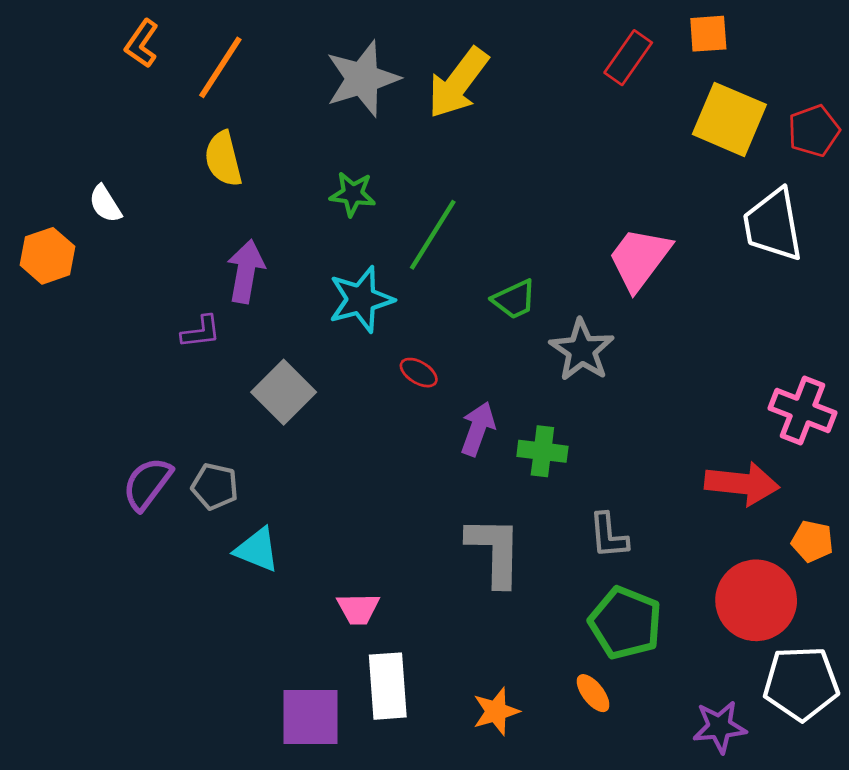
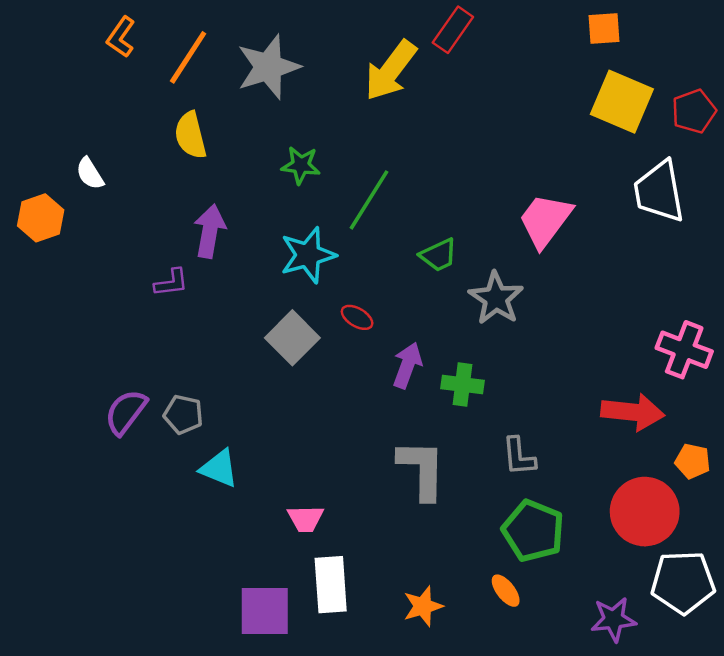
red rectangle: (628, 58) -> (453, 30), moved
gray star: (362, 79) -> (268, 67), moved
gray square: (284, 392) -> (292, 338), moved

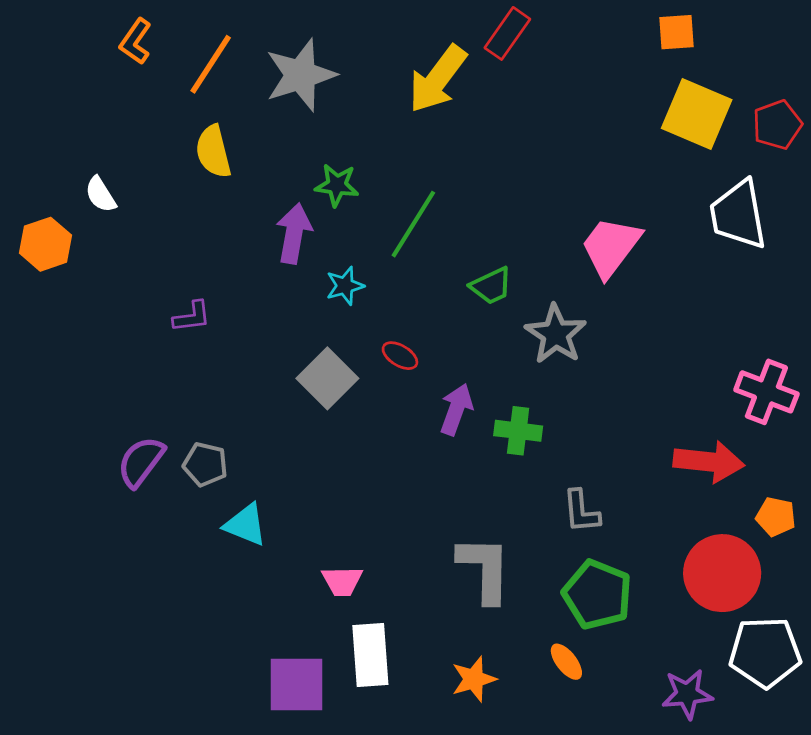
purple arrow: (210, 231) -> (294, 233), moved
cyan star: (308, 255) -> (345, 286), size x0.6
gray L-shape: (422, 470) -> (485, 569), moved

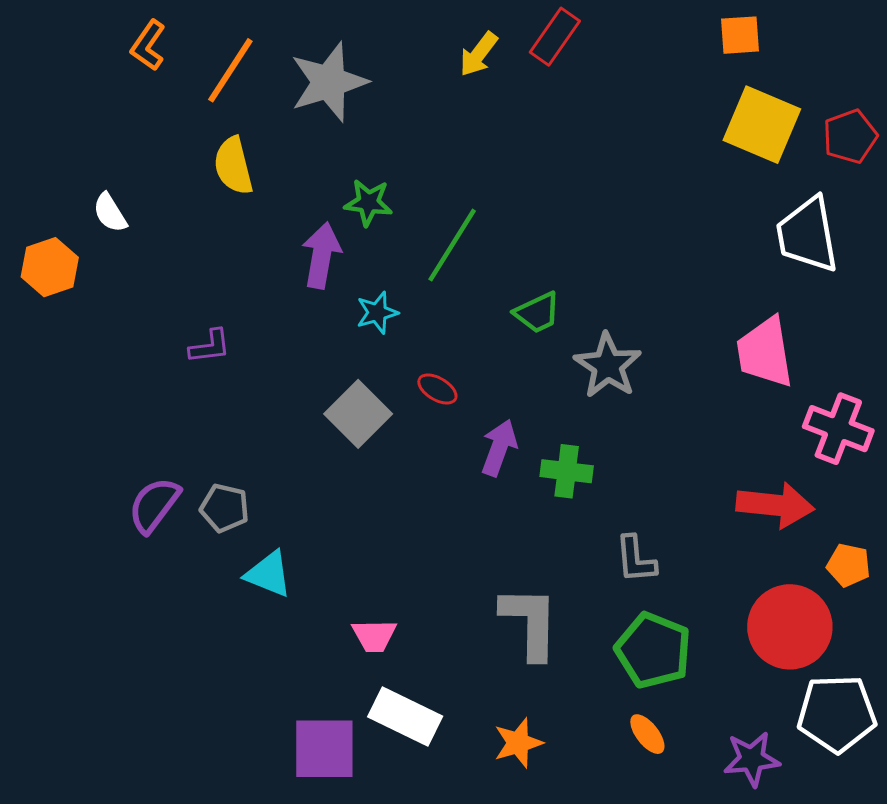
yellow arrow: (438, 79) -> (479, 54), moved, size x0.6
pink trapezoid: (611, 247) -> (765, 352), moved, turned -46
white rectangle: (370, 655) -> (405, 716), turned -60
orange ellipse: (566, 662) -> (647, 734), moved

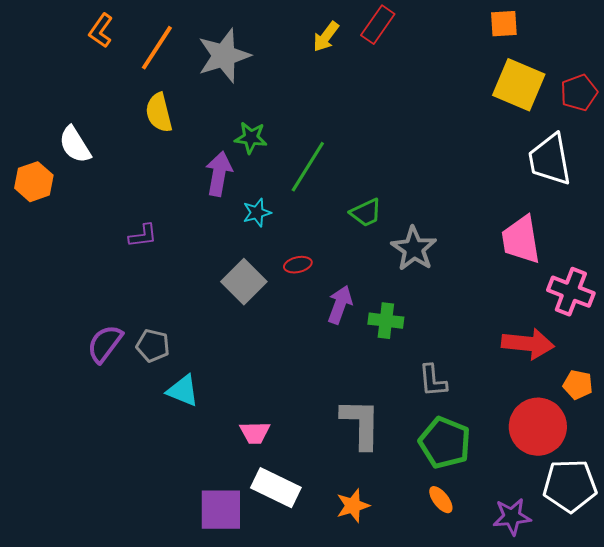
white semicircle: (110, 213) -> (75, 145), size x1.4
red ellipse: (437, 389) -> (298, 265), turned -44

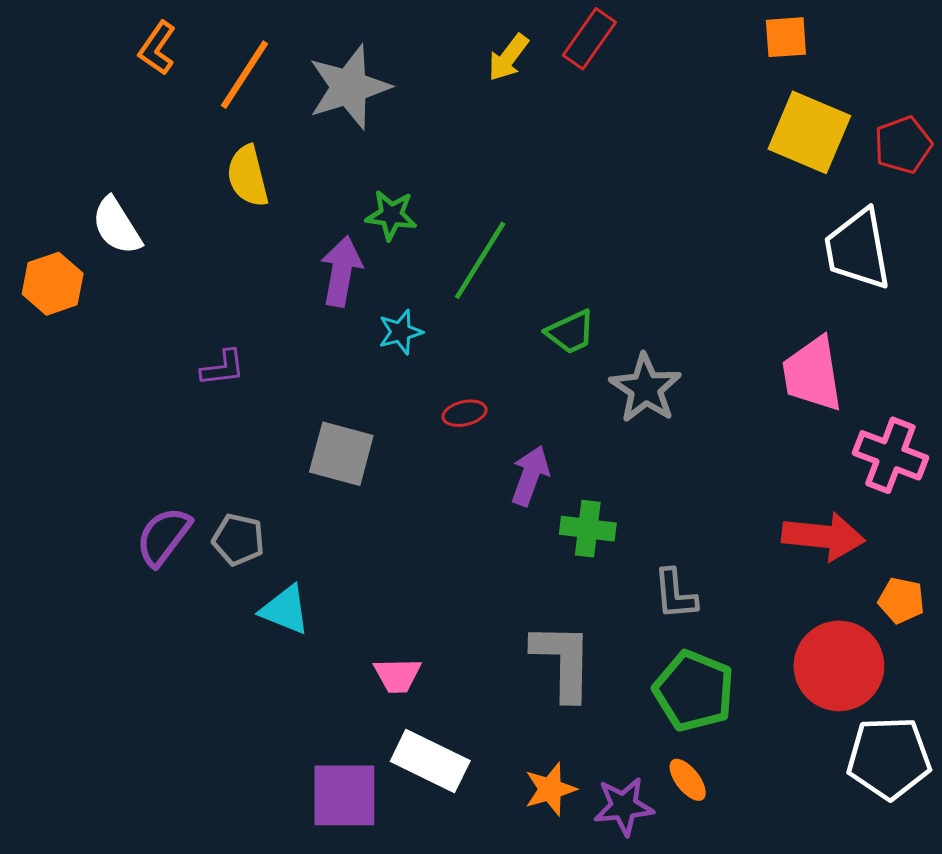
gray square: (244, 282) -> (341, 454), moved, turned -30
green cross: (386, 321) -> (588, 529), moved
purple star: (512, 517) -> (624, 806), moved

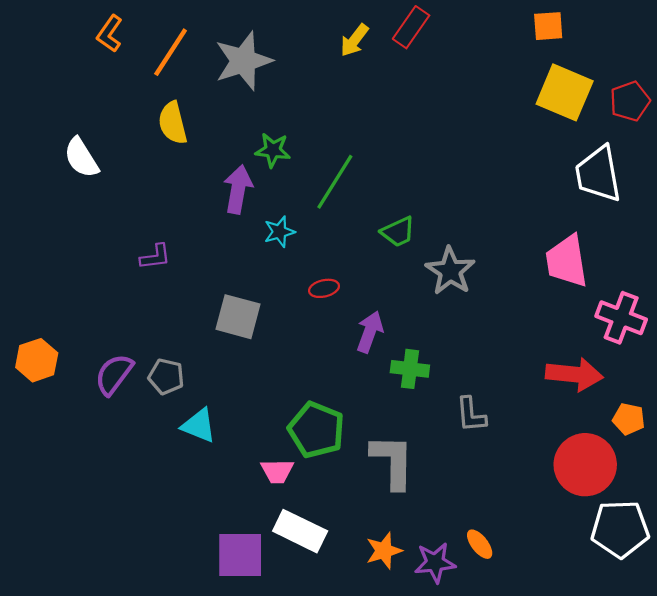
orange hexagon: (53, 284) -> (37, 360), moved
green pentagon: (694, 691) -> (316, 430), moved

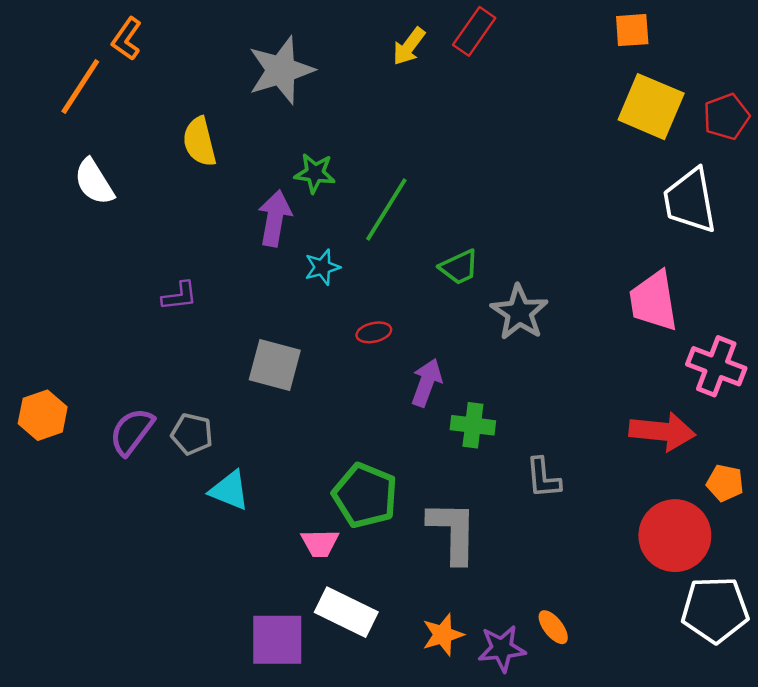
orange line: (171, 52) -> (80, 87), moved

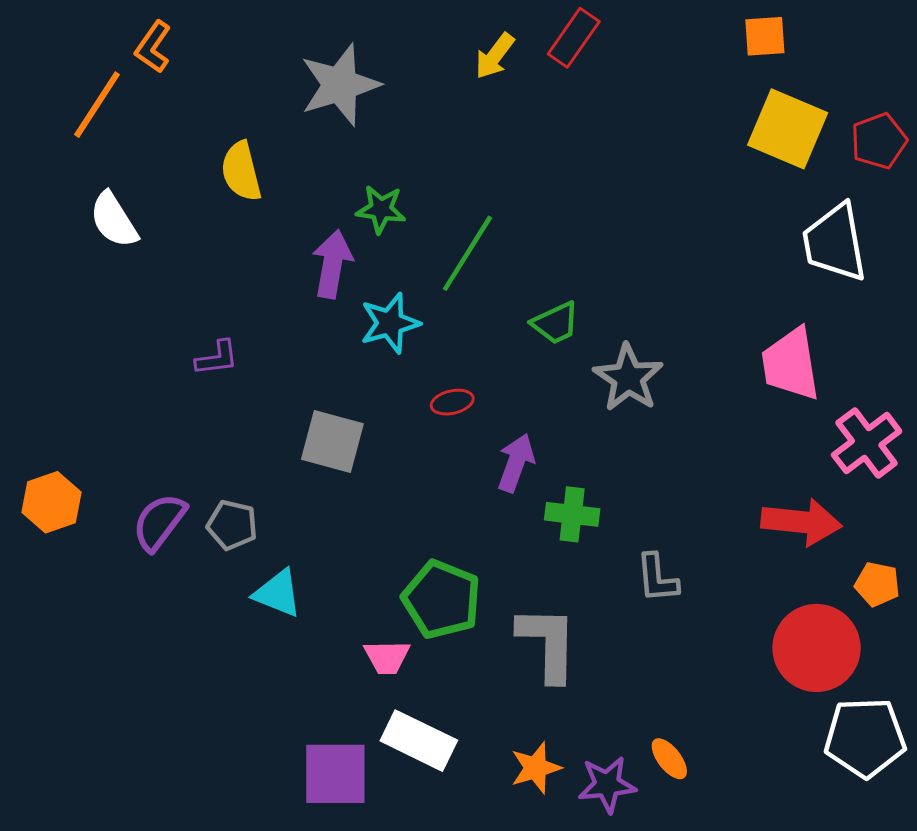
cyan star: (322, 267) -> (390, 323), size x1.4
pink cross: (716, 366) -> (867, 443), turned 32

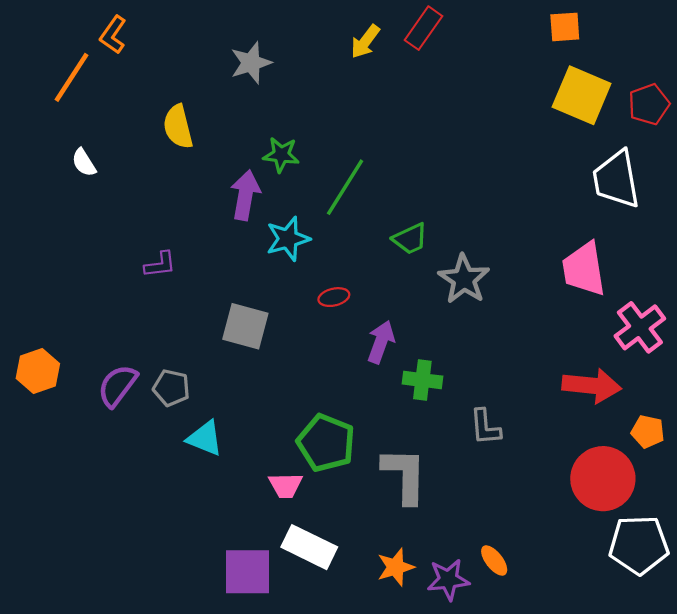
gray star: (340, 85) -> (251, 63), size x0.7
white semicircle: (114, 220) -> (84, 163), size x0.7

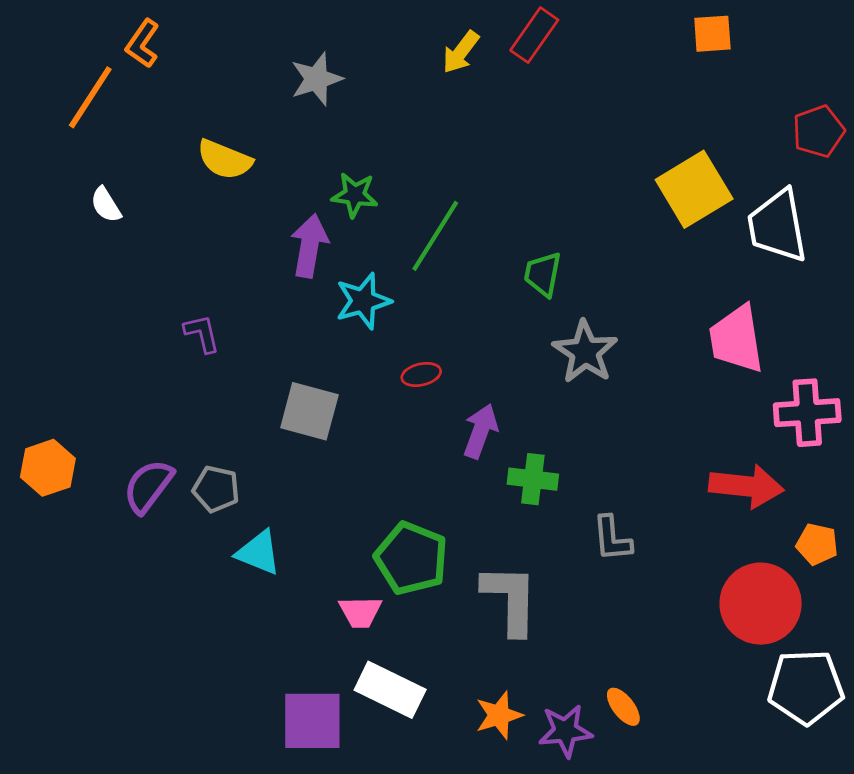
yellow square: (582, 95) -> (694, 189), moved, turned 36
yellow semicircle: (178, 127) -> (225, 160), turned -54
green trapezoid: (410, 239) -> (543, 274), moved, turned 126
purple L-shape: (160, 265) -> (202, 333), turned -96
pink cross: (640, 327) -> (807, 413), turned 33

